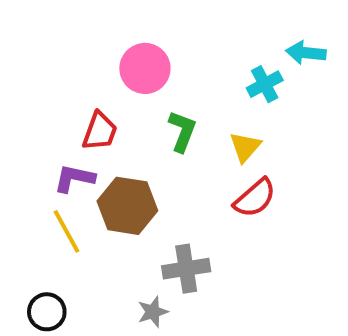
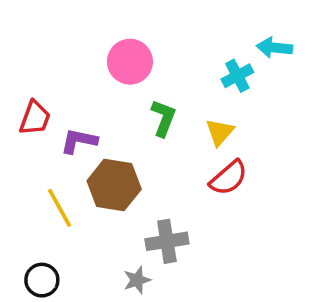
red trapezoid: (100, 131) -> (35, 118), moved
purple L-shape: (74, 178) -> (79, 141), moved

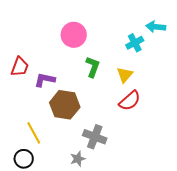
yellow line: (59, 208) -> (34, 133), moved
gray cross: (167, 241) -> (95, 137), turned 30

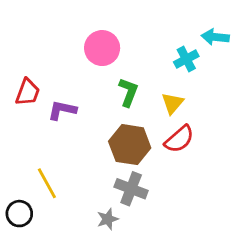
brown hexagon: (65, 105) -> (130, 145), moved
black circle: (24, 159) -> (19, 214), moved

